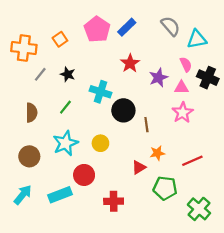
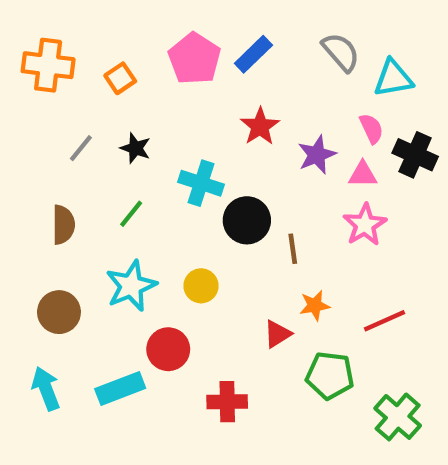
orange cross: (24, 48) -> (48, 65), moved
cyan arrow: (23, 195) -> (46, 389), turned -60

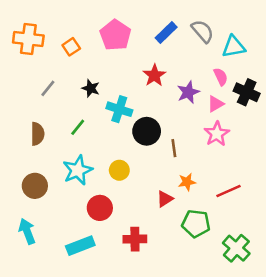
blue rectangle: (253, 54) -> (166, 32), moved
black star: (135, 148) -> (91, 88), moved
pink triangle: (363, 174) -> (215, 104), turned -30
cyan rectangle: (120, 389) -> (80, 246), moved

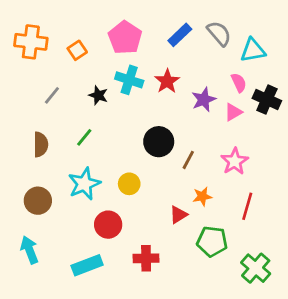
cyan cross: (119, 109) -> (129, 80), moved
pink star: (217, 134) -> (235, 161), moved
brown line: (174, 148) -> (188, 160), turned 36
red line: (228, 191) -> (247, 206), turned -50

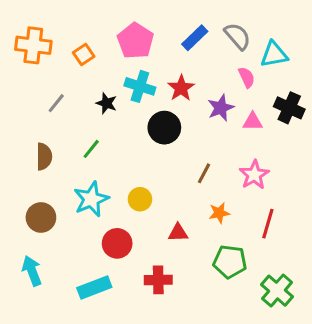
pink semicircle: (239, 83) -> (247, 77), moved
pink triangle: (233, 112) -> (253, 122), turned 30
black circle: (159, 142) -> (164, 128), moved
red triangle: (178, 215) -> (178, 233), moved, turned 30

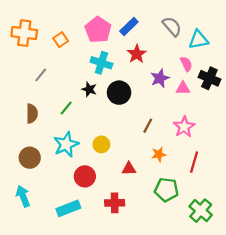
blue rectangle: (195, 38) -> (129, 26), moved
pink semicircle: (247, 77) -> (186, 64), moved
red star: (181, 88) -> (137, 54), moved
black star: (106, 103) -> (89, 89), moved

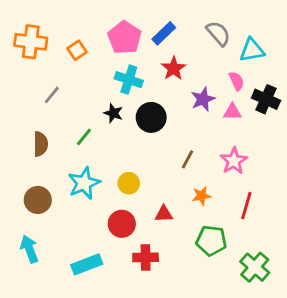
red circle: (85, 176) -> (122, 224), moved

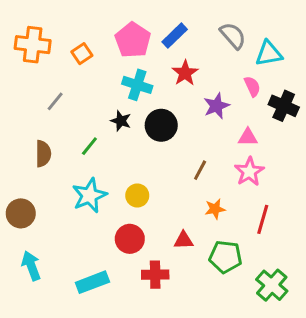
pink triangle: (232, 112) -> (248, 137), moved
brown circle: (38, 200) -> (21, 213), moved
red triangle: (164, 214) -> (184, 240), moved

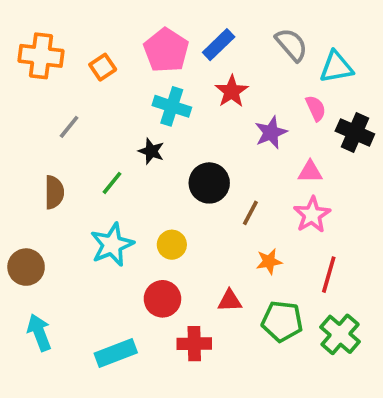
black circle: (161, 125) -> (209, 183), moved
green cross: (272, 285) -> (340, 334), moved

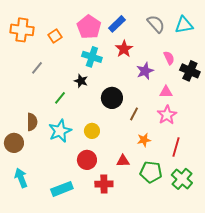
cyan triangle: (336, 67) -> (184, 25), moved
brown semicircle: (54, 192) -> (32, 122), moved

